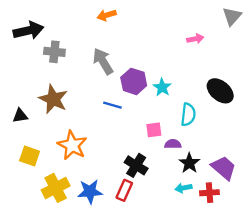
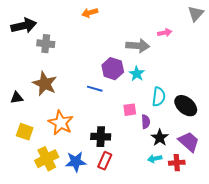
gray arrow: (103, 61) -> (138, 46), moved, turned 125
black ellipse: (220, 91) -> (186, 106), moved
purple semicircle: (173, 144) -> (146, 122), turned 88
black cross: (136, 165) -> (101, 137), moved, turned -30

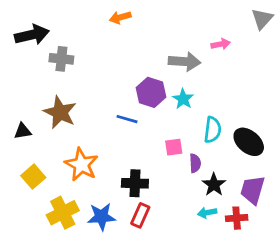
yellow square: (25, 132) -> (33, 177), turned 30
purple trapezoid: (189, 142) -> (253, 190), turned -115

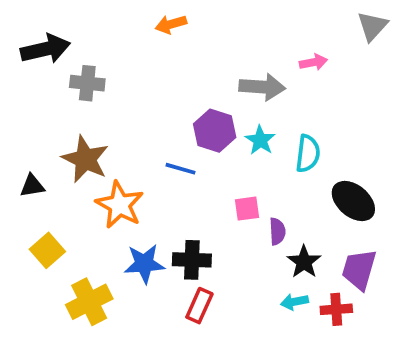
cyan semicircle: (213, 130) -> (308, 153), moved
orange star: (81, 165) -> (120, 205), moved
blue star: (102, 217) -> (144, 264), moved

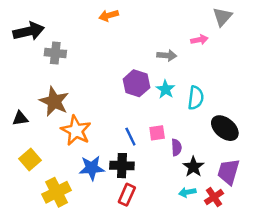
gray triangle: (372, 26) -> (222, 17), moved
gray arrow: (262, 87) -> (167, 55), size x0.7
blue line: (180, 169) -> (130, 137), moved, turned 48
red cross: (336, 309) -> (214, 197), turned -30

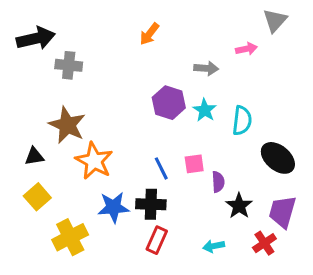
orange arrow: (109, 15) -> (149, 34), moved, turned -36
black triangle: (20, 118) -> (34, 156), moved
cyan arrow: (187, 192) -> (214, 246), moved

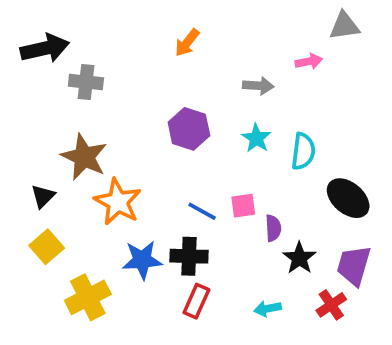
gray triangle: (275, 20) -> (344, 26), turned 40
purple hexagon: (169, 103) -> (189, 129), moved
black triangle: (34, 156) -> (43, 196), turned -36
blue line: (161, 168) -> (202, 211), turned -35

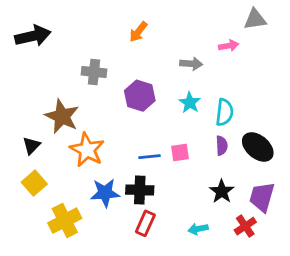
gray cross: (86, 82) -> (94, 72), moved
blue line: (202, 211) -> (149, 157), turned -35
purple semicircle: (273, 228) -> (222, 146), moved

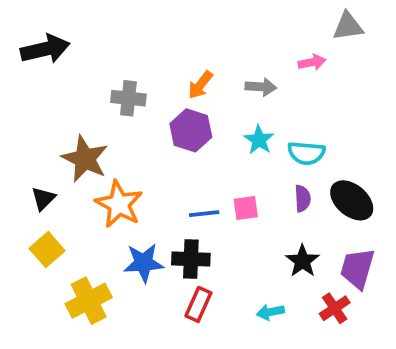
orange arrow: (138, 32) -> (200, 85), moved
cyan semicircle: (224, 112) -> (306, 153), turned 88

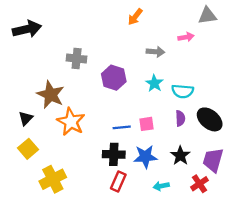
orange arrow: (200, 85) -> (135, 17), moved
blue star: (144, 263) -> (145, 157), moved

